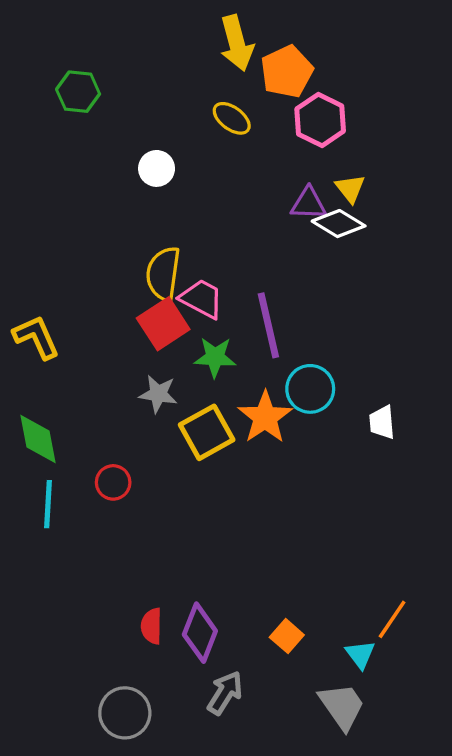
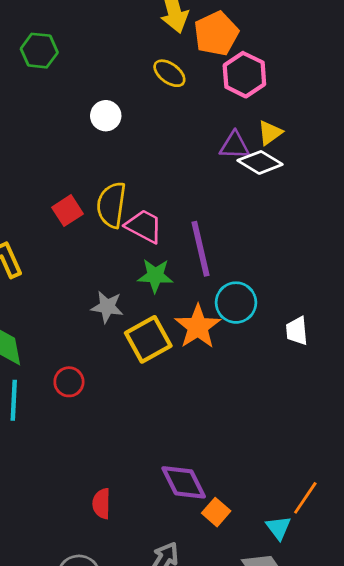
yellow triangle: (350, 188) -> (270, 133), turned 32
red square: (163, 324) -> (68, 211), moved, size x0.7
purple diamond: (200, 633) -> (184, 482), moved, turned -48

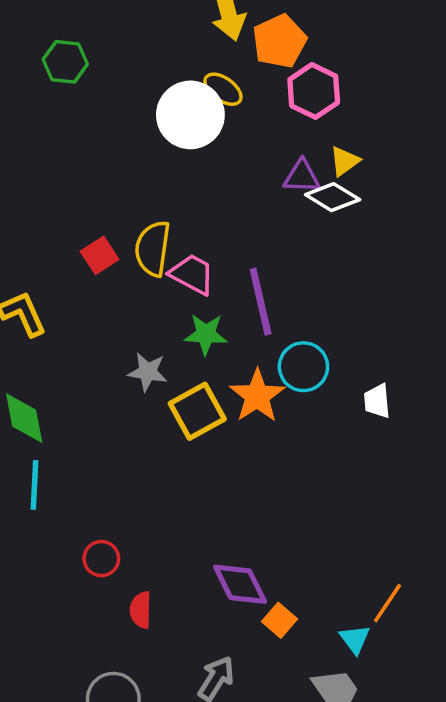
white circle: (106, 116) -> (190, 115), moved, size x1.8
red circle: (69, 382) -> (101, 559), moved

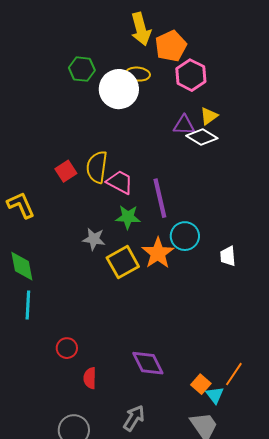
green hexagon: (65, 62) -> (82, 69), moved
yellow ellipse: (223, 89) -> (138, 74), turned -30
orange square: (279, 620) -> (201, 384), moved

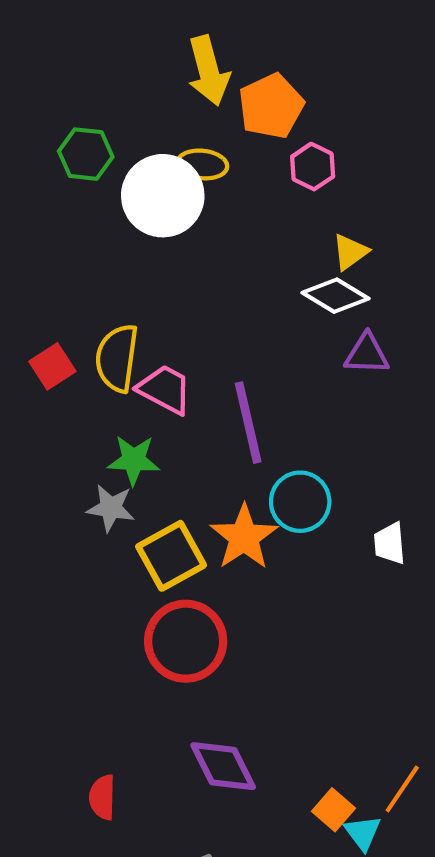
pink hexagon: (191, 75) -> (313, 167), size x0.7
purple triangle: (184, 125) -> (367, 354), moved
green star: (128, 217) -> (134, 460), moved
red circle: (67, 348) -> (186, 641), moved, size x1.8

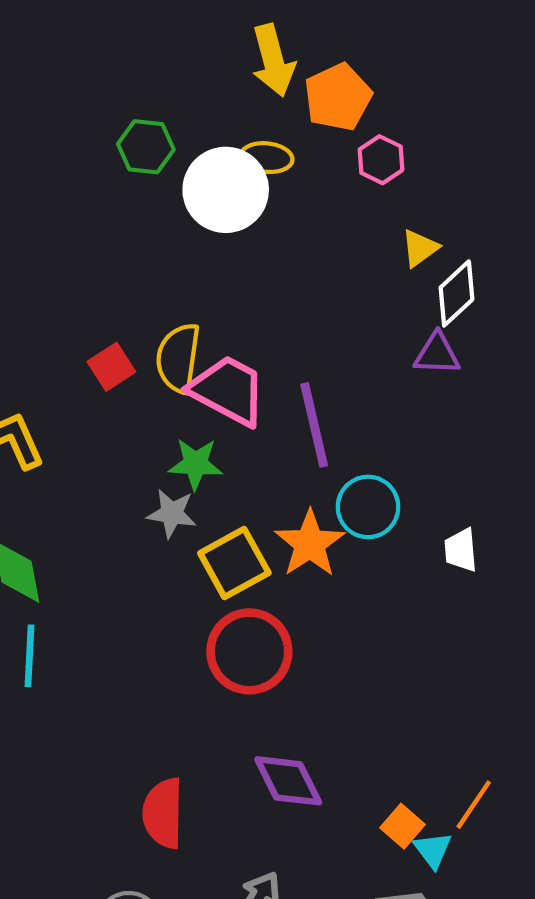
white diamond: (336, 296) -> (456, 293), moved, turned -74
pink trapezoid: (165, 389) -> (228, 390), size x1.4
red semicircle: (102, 797) -> (163, 813), size x1.5

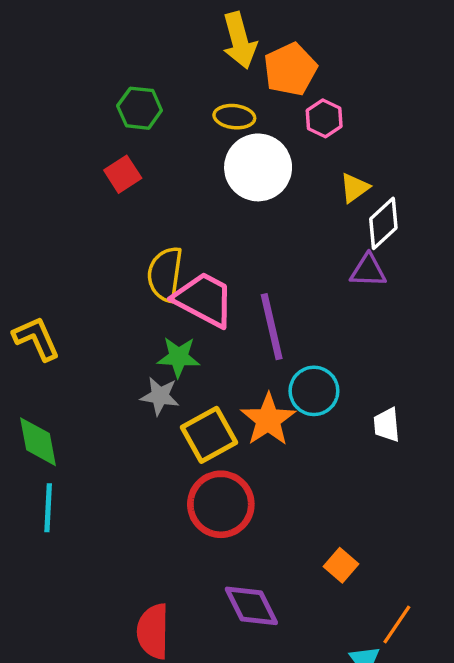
white circle: (226, 190) -> (258, 167), moved
red square: (111, 367) -> (123, 174), moved
orange square: (403, 826) -> (341, 565), moved

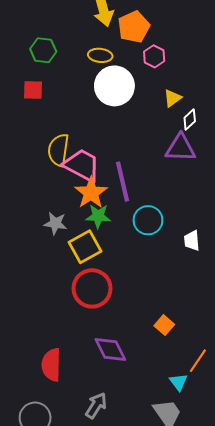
red square: (123, 174) -> (33, 90), turned 35
white diamond: (383, 223) -> (190, 119), size x0.7
purple triangle: (368, 271) -> (181, 148), size x1.4
green star: (179, 357) -> (98, 216), moved
orange star: (268, 420) -> (91, 193), moved

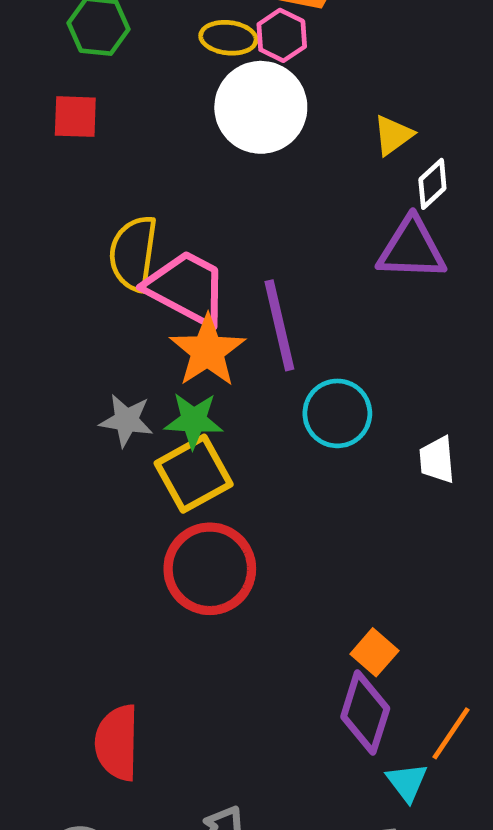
pink hexagon: (154, 56) -> (282, 35), moved
green star: (98, 216) -> (194, 420), moved
purple diamond: (110, 349) -> (365, 713), moved, turned 44

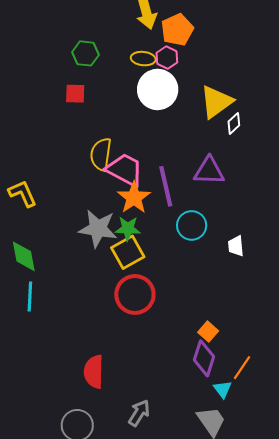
yellow triangle: (393, 135) -> (216, 102), size x1.8
purple triangle: (412, 249) -> (209, 171), moved
gray star: (126, 420) -> (98, 229), size x1.6

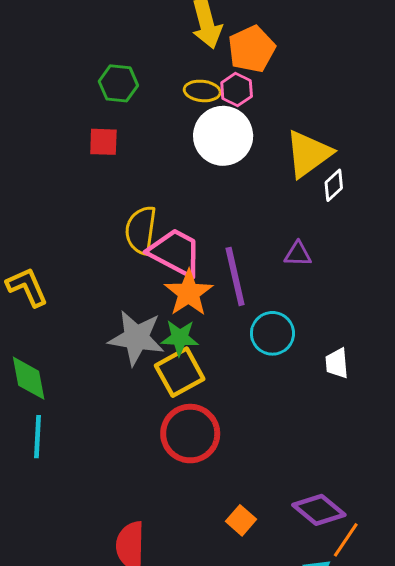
purple triangle: (209, 171) -> (298, 254), size x0.6
orange square: (208, 332) -> (241, 520), moved
purple diamond: (204, 358) -> (319, 510), moved, turned -68

